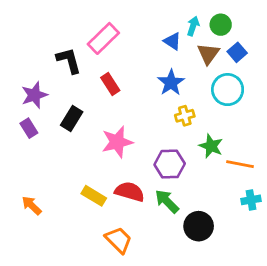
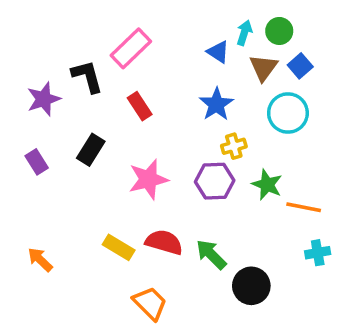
purple star: (34, 95) -> (44, 99), moved
purple hexagon: (170, 164) -> (215, 181), moved

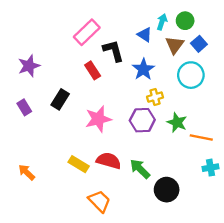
black L-shape: (87, 76) -> (113, 51), moved

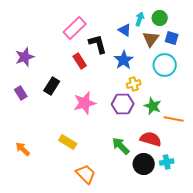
blue square: (199, 44) -> (172, 38), turned -32
red semicircle: (109, 161) -> (151, 139), moved
cyan cross: (211, 168) -> (167, 162), moved

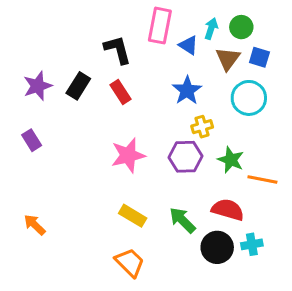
pink rectangle: (75, 28) -> (160, 26), moved, turned -35
black L-shape: (98, 44) -> (118, 50), moved
black rectangle: (52, 86) -> (78, 86), moved
yellow rectangle: (68, 142) -> (133, 216), moved

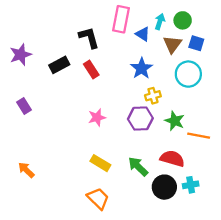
purple star: (38, 86) -> (20, 55), moved
black rectangle: (78, 86) -> (59, 65), turned 30
pink star: (128, 155) -> (97, 117), size x0.7

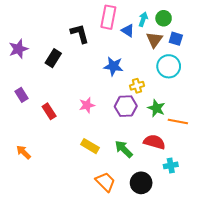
black rectangle: (59, 65) -> (53, 58), turned -30
blue star: (142, 68) -> (113, 66), moved, turned -30
red rectangle: (91, 69) -> (49, 111), moved
black circle: (164, 187) -> (141, 183), moved
orange trapezoid: (98, 198) -> (105, 182), moved

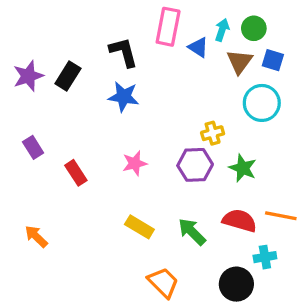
black rectangle: (53, 58) -> (68, 76), moved
blue star: (113, 66) -> (124, 97), moved
orange line: (178, 122) -> (281, 216), moved
black circle: (141, 183) -> (236, 284), moved

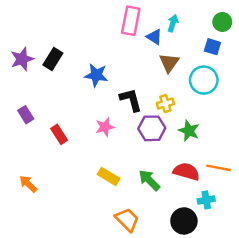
green circle: (254, 28) -> (222, 22), moved
black L-shape: (124, 52) -> (131, 100), moved
brown triangle: (240, 62) -> (169, 63), moved

